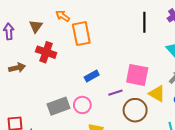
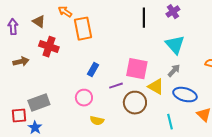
brown triangle: (36, 26) -> (39, 22), turned -32
blue rectangle: (92, 76) -> (93, 70), turned -32
gray rectangle: (59, 106) -> (39, 103), moved

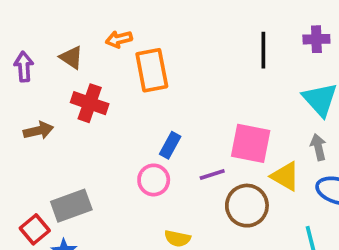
orange arrow: (65, 12) -> (119, 39), turned -48
purple cross: (173, 12) -> (316, 39), turned 32
gray arrow: (174, 71) -> (318, 147), turned -56
pink circle: (84, 98) -> (154, 180), moved
red square: (19, 116) -> (35, 229), turned -35

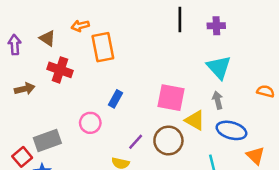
black line: (263, 50) -> (180, 19), moved
purple line: (212, 174) -> (136, 142), moved, turned -30
pink circle: (154, 180) -> (90, 123), moved

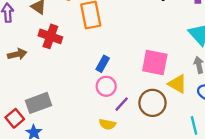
pink circle: (90, 123) -> (106, 86), moved

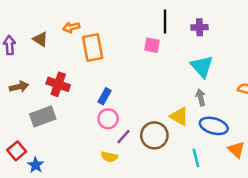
red cross: (50, 36) -> (58, 84), moved
pink square: (155, 63) -> (152, 45), moved, size x0.6
gray rectangle: (39, 103) -> (43, 116), moved

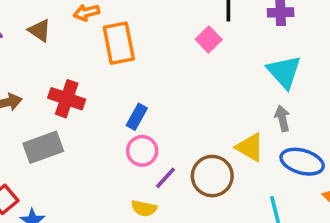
pink square: (152, 45) -> (209, 39), turned 35

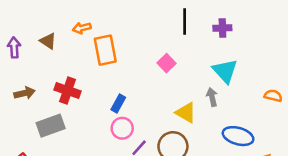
pink square: (209, 39) -> (166, 63), moved
gray arrow: (282, 119) -> (212, 97), moved
yellow triangle: (250, 147) -> (186, 113), moved

